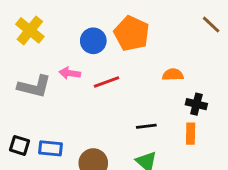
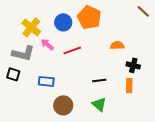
yellow cross: (30, 30) -> (31, 27), moved
pink arrow: (70, 73) -> (47, 44), turned 32
black square: (20, 145) -> (13, 74), moved
blue rectangle: (51, 148) -> (46, 81), moved

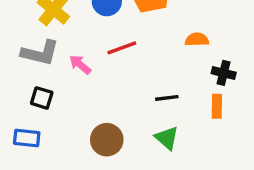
pink arrow: (47, 44) -> (80, 65), moved
black square: (13, 74) -> (42, 98), moved
blue rectangle: (46, 81) -> (27, 138), moved

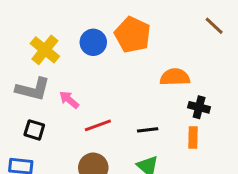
orange semicircle: (197, 40) -> (175, 77), size x1.4
red line: (122, 48) -> (98, 125), moved

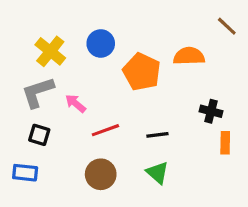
orange pentagon: (133, 35) -> (142, 72), moved
orange semicircle: (175, 77) -> (189, 56), moved
gray L-shape: (33, 89) -> (38, 92), turned 148
orange rectangle: (193, 137) -> (225, 143), moved

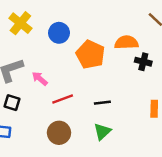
yellow cross: (50, 51) -> (20, 23), moved
black cross: (211, 111) -> (143, 62), moved
green triangle: (157, 173) -> (102, 132), turned 36

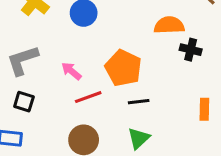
orange pentagon: (90, 54) -> (123, 68), moved
pink arrow: (40, 79) -> (71, 71), moved

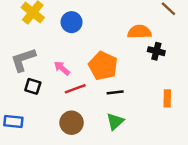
black square: (24, 102) -> (33, 86), moved

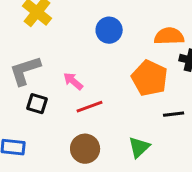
blue circle: (72, 22) -> (109, 30), moved
orange pentagon: (103, 66) -> (150, 78), moved
black line: (115, 92) -> (174, 114), moved

